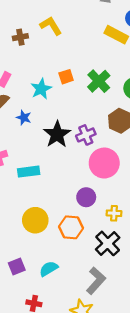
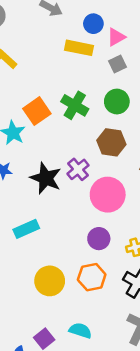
orange square: (66, 77) -> (37, 111), size x1.5
cyan semicircle: (49, 269) -> (80, 331), turned 66

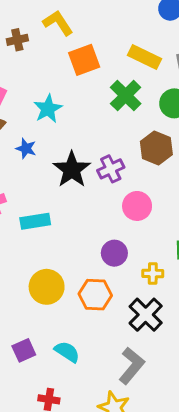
yellow rectangle: (79, 48) -> (144, 57), moved
orange square: (37, 111) -> (84, 60), moved
pink circle: (108, 195) -> (137, 206), size x0.7

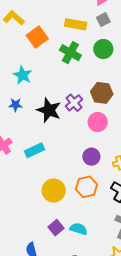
brown hexagon: (156, 148) -> (102, 93), moved
purple square: (24, 350) -> (56, 228), moved

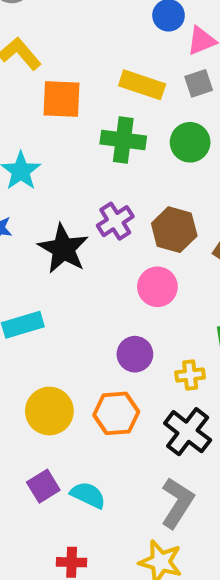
orange square: (37, 37) -> (61, 99), turned 30
green cross: (70, 53) -> (123, 140), turned -30
purple cross: (74, 103) -> (115, 221), moved

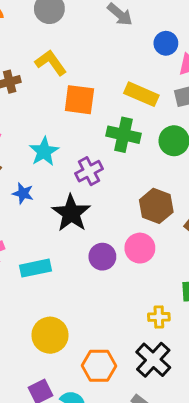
purple cross: (115, 221) -> (89, 171), moved
purple circle: (135, 354) -> (102, 257), moved
orange hexagon: (116, 413) -> (99, 366), moved

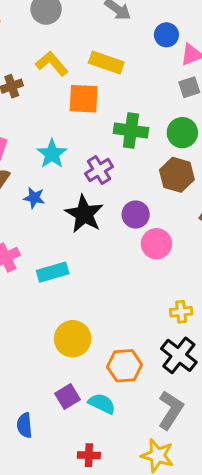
yellow rectangle: (141, 94) -> (106, 62), moved
brown hexagon: (156, 206) -> (177, 175), moved
purple circle: (102, 257) -> (136, 215), moved

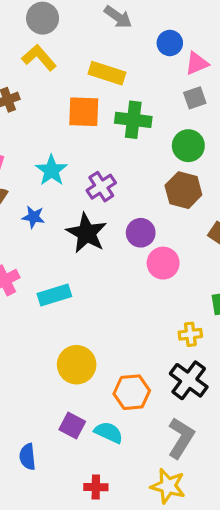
yellow L-shape: (52, 64) -> (39, 58), moved
green cross: (131, 131) -> (133, 120), moved
purple square: (68, 396) -> (72, 426), turned -30

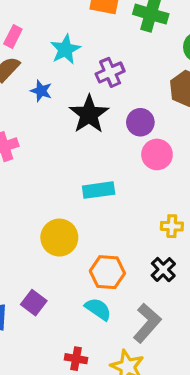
cyan rectangle: (54, 295) -> (99, 190), moved
black cross: (189, 380) -> (163, 270), size x0.7
purple square: (72, 426) -> (34, 303), moved
cyan semicircle: (109, 432) -> (98, 309), moved
red cross: (96, 487) -> (76, 359), moved

